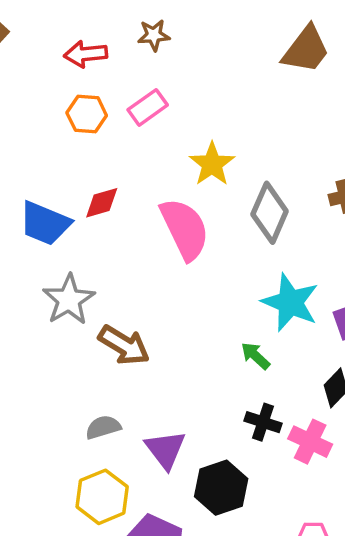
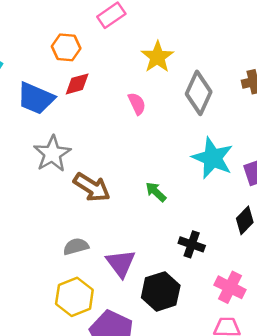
orange hexagon: (87, 114) -> (66, 47), moved
pink semicircle: (185, 229) -> (137, 104), size x0.5
green arrow: (255, 356) -> (156, 192), moved
pink cross: (310, 442) -> (230, 287), moved

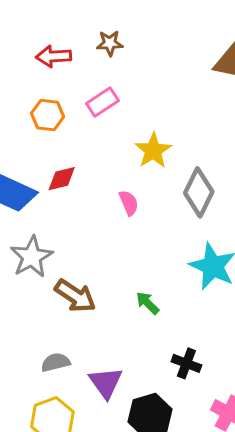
orange hexagon: (66, 47) -> (48, 115), moved

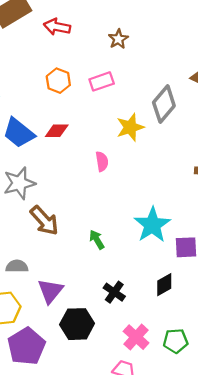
brown star: (110, 43) -> (118, 39), turned 30
red arrow: (53, 56) -> (57, 27), moved
gray diamond: (199, 192) -> (164, 104), moved

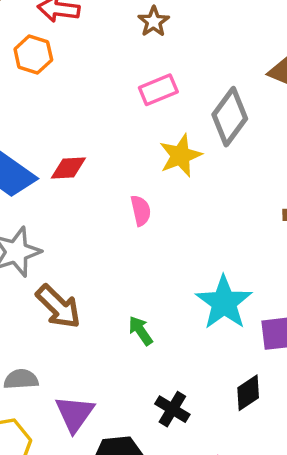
orange hexagon: (58, 81) -> (33, 55), moved
pink rectangle: (102, 81) -> (158, 90), moved

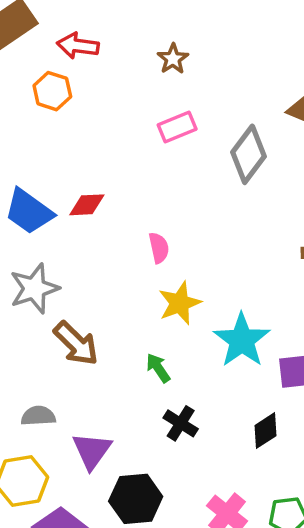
yellow star: (180, 155) -> (180, 303), moved
black cross: (172, 409) -> (181, 423), moved

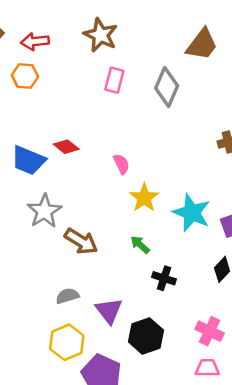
brown star: (173, 59) -> (101, 35), size x1.6
pink rectangle: (177, 127) -> (114, 80), turned -40
red diamond: (87, 205) -> (66, 147), turned 55

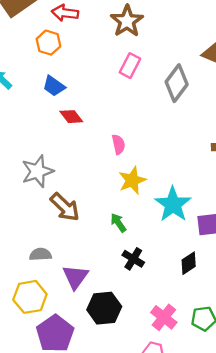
blue trapezoid: (28, 160) -> (54, 86), moved, size x0.7

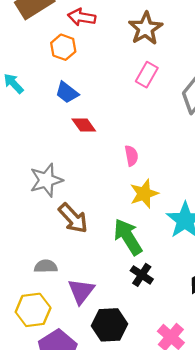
green arrow: (118, 223) -> (128, 237), size x1.8

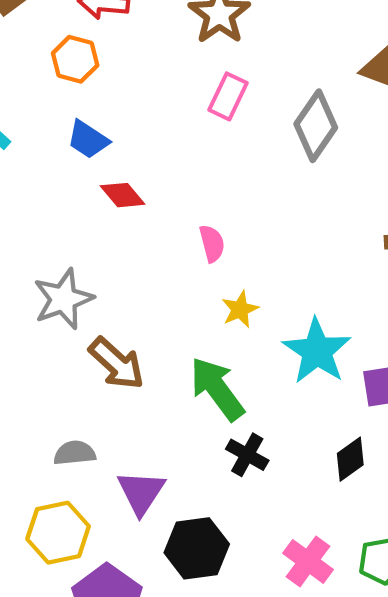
yellow star: (144, 194) -> (240, 309), size x0.7

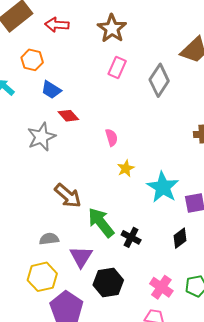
orange hexagon: (75, 59) -> (32, 60), moved
gray star: (63, 299) -> (42, 137), moved
green arrow: (217, 389) -> (101, 223), moved

